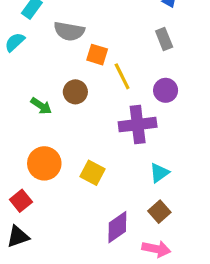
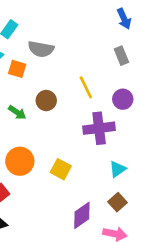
orange square: (97, 55) -> (17, 69), moved

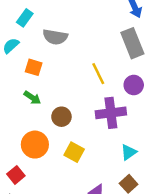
gray rectangle: (121, 56) -> (132, 43), size x1.6
orange square: (17, 69) -> (34, 67), moved
brown circle: (46, 101) -> (61, 117), moved

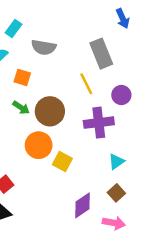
gray rectangle: (132, 43) -> (101, 54), moved
brown circle: (61, 117) -> (50, 111), moved, size x1.5
orange circle: (35, 145) -> (39, 145), moved

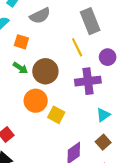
gray semicircle: (44, 47) -> (40, 16), turned -36

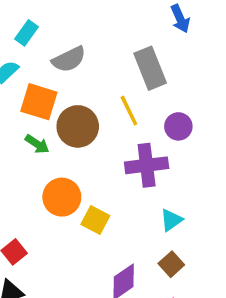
orange square: (21, 42) -> (39, 102), size x1.5
brown circle: (45, 71) -> (78, 126), moved

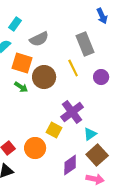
purple cross: (147, 165) -> (72, 112), moved, turned -30
orange circle: (62, 197) -> (35, 148), moved
cyan triangle: (171, 220) -> (90, 134), moved
brown square: (171, 264) -> (97, 155), size x1.5

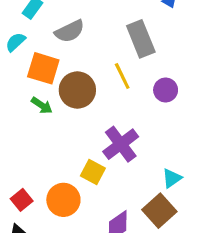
cyan triangle: (90, 134) -> (172, 178), moved

